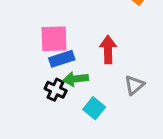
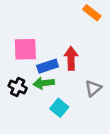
blue rectangle: (62, 59) -> (48, 66), moved
black cross: (56, 90) -> (18, 87), moved

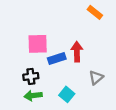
green arrow: (44, 83) -> (33, 96), moved
black cross: (18, 87) -> (31, 76), turned -32

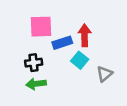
gray triangle: (96, 78) -> (105, 74), moved
cyan square: (67, 94) -> (80, 60), moved

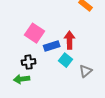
pink square: (41, 27) -> (35, 33), turned 36
green arrow: (36, 84) -> (22, 79), moved

